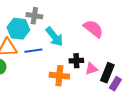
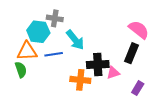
pink semicircle: (93, 29) -> (139, 30), moved
black cross: (76, 61) -> (98, 65), size x1.5
black rectangle: (107, 73) -> (132, 53), moved

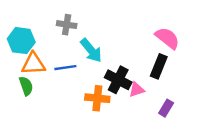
cyan hexagon: (38, 32) -> (21, 41), moved
black cross: (98, 65) -> (118, 80), turned 30

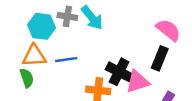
cyan hexagon: (21, 41) -> (42, 26), moved
cyan arrow: (91, 50) -> (92, 18), moved
pink triangle: (137, 90) -> (138, 82), size x1.5

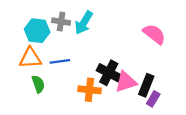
cyan arrow: (92, 18) -> (84, 23), turned 70
black rectangle: (160, 58) -> (146, 85), moved
green semicircle: (27, 78) -> (38, 84), moved

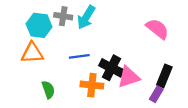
blue line: (60, 61) -> (79, 56), moved
green semicircle: (38, 84) -> (48, 90), moved
black rectangle: (146, 85) -> (164, 76), moved

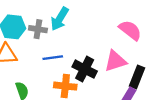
gray cross: (63, 16) -> (38, 29), moved
pink triangle: (129, 77) -> (115, 61), moved

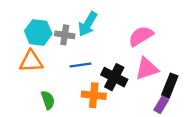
pink semicircle: (130, 30) -> (141, 36), moved, turned -70

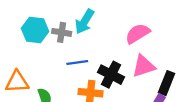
orange triangle: (31, 61) -> (17, 82), moved

